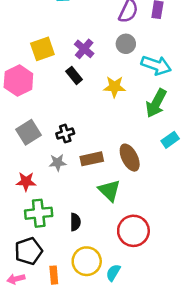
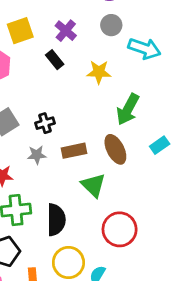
green arrow: (156, 103) -> (128, 109), moved
cyan rectangle: (170, 140) -> (160, 145), moved
black semicircle: (75, 222) -> (56, 220), size x1.6

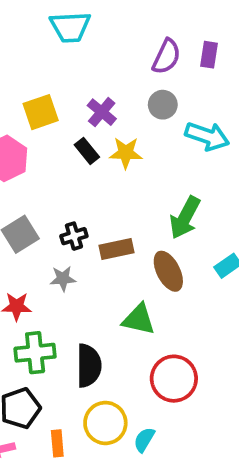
yellow star: (99, 72) -> (126, 153), moved
brown rectangle: (74, 151) -> (117, 249), moved
green triangle: (93, 185) -> (139, 319), turned -32

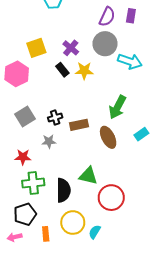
gray circle: (163, 105) -> (105, 44), size x1.5
green triangle: (139, 319) -> (88, 176), moved

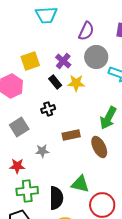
purple semicircle: (107, 17) -> (86, 31), moved
black cross: (55, 118) -> (48, 109), moved

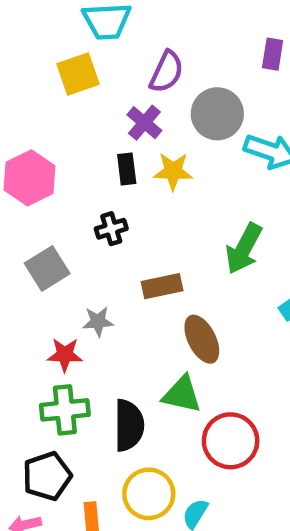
purple semicircle: (86, 31) -> (166, 72), moved
yellow square: (30, 61) -> (78, 74), moved
black rectangle: (55, 82) -> (127, 169), turned 32
brown ellipse: (99, 147) -> (202, 339), moved
red star: (17, 166) -> (65, 355), moved

